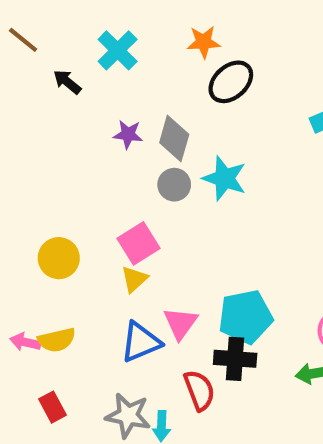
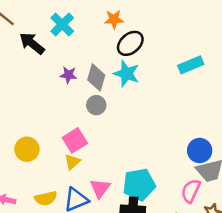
black arrow: (67, 82) -> (32, 43), size x1.5
cyan star: (225, 178) -> (127, 74), moved
yellow semicircle: (57, 340) -> (46, 198), moved

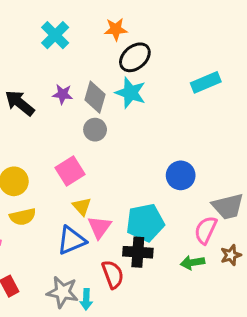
black arrow: (32, 43) -> (20, 103), moved
blue circle: (200, 150) -> (181, 175), moved
yellow triangle: (72, 162) -> (82, 206), moved, turned -30
yellow semicircle: (46, 198) -> (23, 217), moved

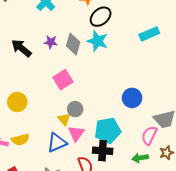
gray circle: (95, 130) -> (75, 109), moved
pink square: (70, 171) -> (63, 80), moved
yellow semicircle: (23, 217) -> (20, 140), moved

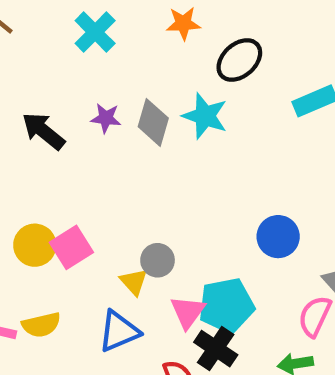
black ellipse: (101, 17) -> (239, 60), moved
pink square: (63, 80) -> (71, 247), moved
pink triangle: (76, 133) -> (188, 312), moved
black cross: (103, 151) -> (216, 349), turned 30

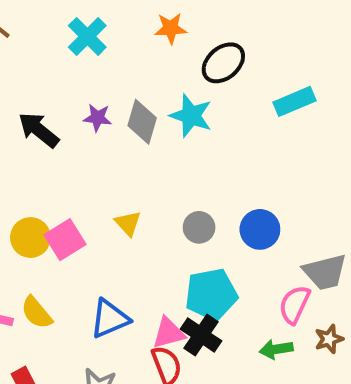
gray circle: (158, 260) -> (199, 227), moved
yellow triangle: (134, 282) -> (128, 223), moved
pink triangle: (188, 312) -> (169, 333), moved, turned 39
yellow semicircle: (41, 325) -> (37, 313), turned 63

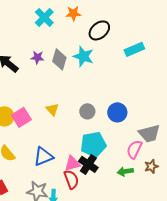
cyan cross: (87, 36) -> (44, 17), moved

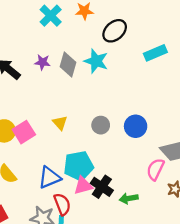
cyan pentagon: (93, 144) -> (79, 166), moved
green arrow: (125, 171) -> (129, 198), moved
red semicircle: (71, 179) -> (62, 204), moved

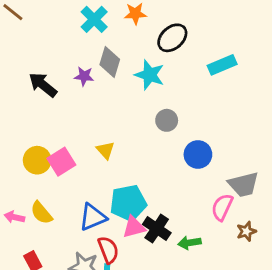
gray diamond: (68, 65) -> (110, 62), moved
gray circle: (101, 125) -> (167, 120), moved

